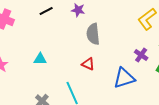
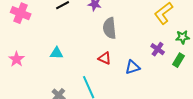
blue triangle: (124, 78) -> (133, 67), moved, size x0.7

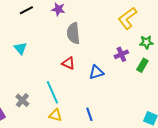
purple cross: (158, 49) -> (121, 54), turned 32
cyan triangle: (57, 53) -> (20, 48), moved, turned 48

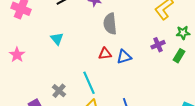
red triangle: (68, 63) -> (105, 54), turned -32
blue triangle: (96, 72) -> (124, 57), moved

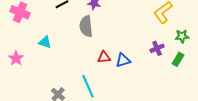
gray semicircle: (110, 24) -> (86, 26), moved
cyan triangle: (57, 39) -> (45, 42), moved, turned -32

